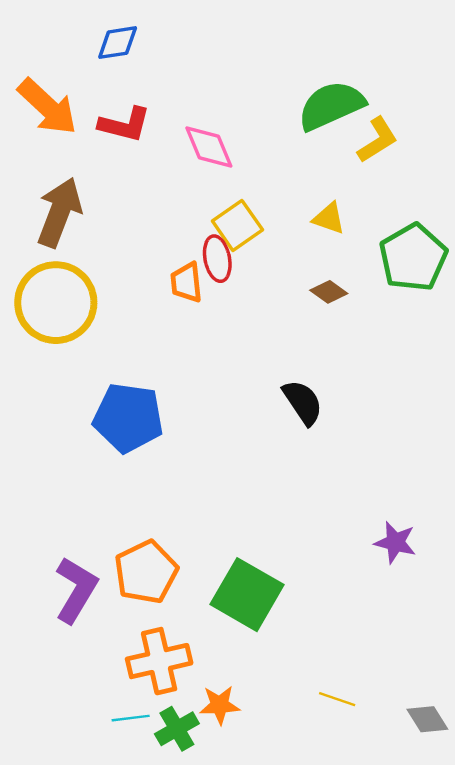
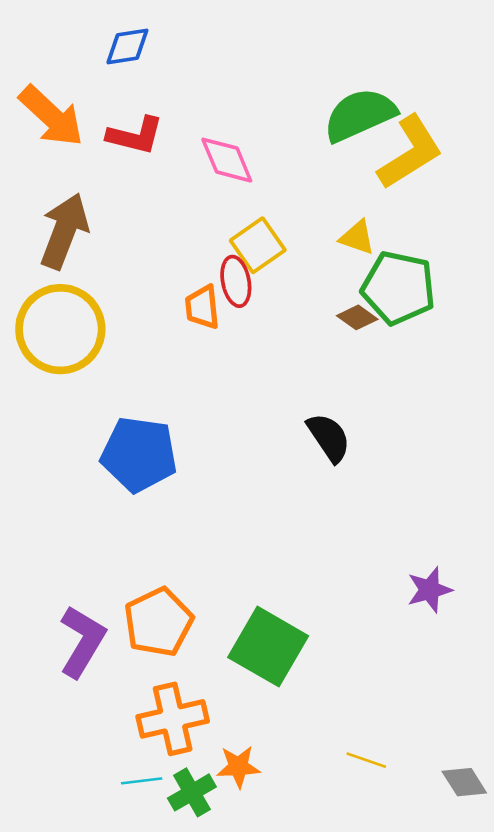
yellow L-shape: (378, 140) -> (410, 152), size x1.5
green pentagon: (413, 257) -> (398, 288), moved, turned -30
purple star: (395, 542) -> (429, 590), turned -30

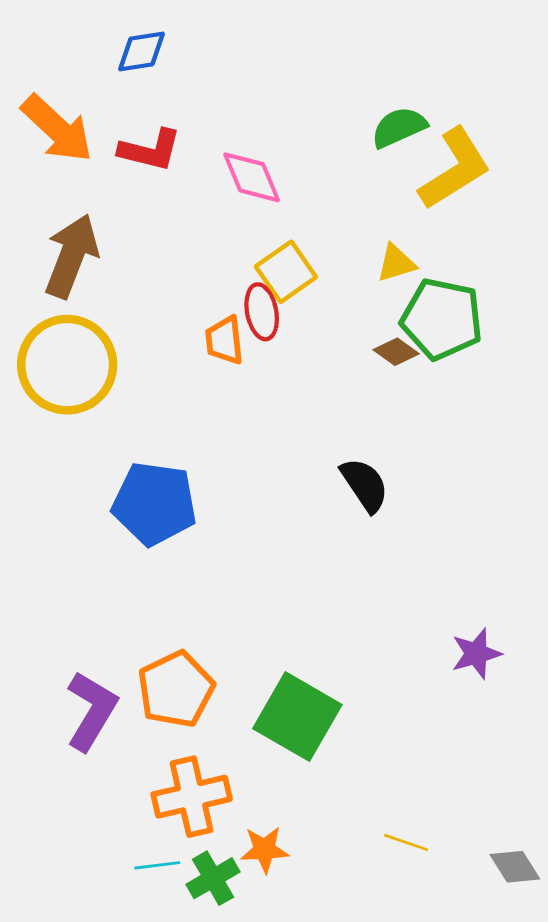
green semicircle: (360, 115) -> (399, 127), size x0.7
yellow triangle: (357, 237) -> (396, 263), turned -36

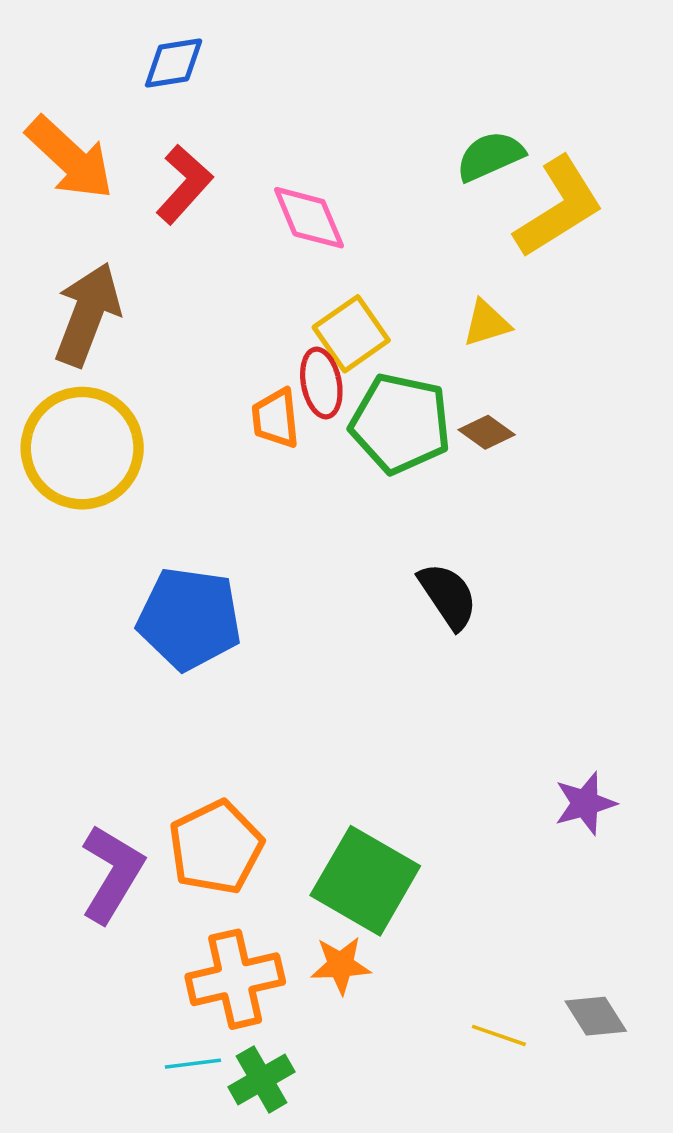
red L-shape: (150, 150) -> (184, 184), turned -62
green pentagon: (442, 319) -> (400, 423), moved
orange star: (265, 850) -> (341, 965), moved
gray diamond: (515, 867) -> (596, 1016), moved

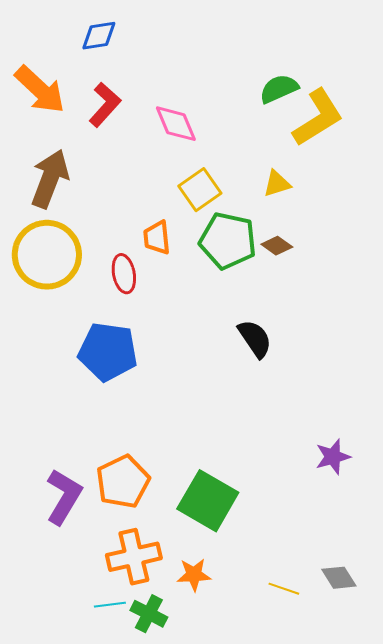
red ellipse: (321, 383) -> (124, 274), moved
orange star: (341, 965) -> (194, 575), moved
green cross: (262, 1079) -> (149, 614), turned -33

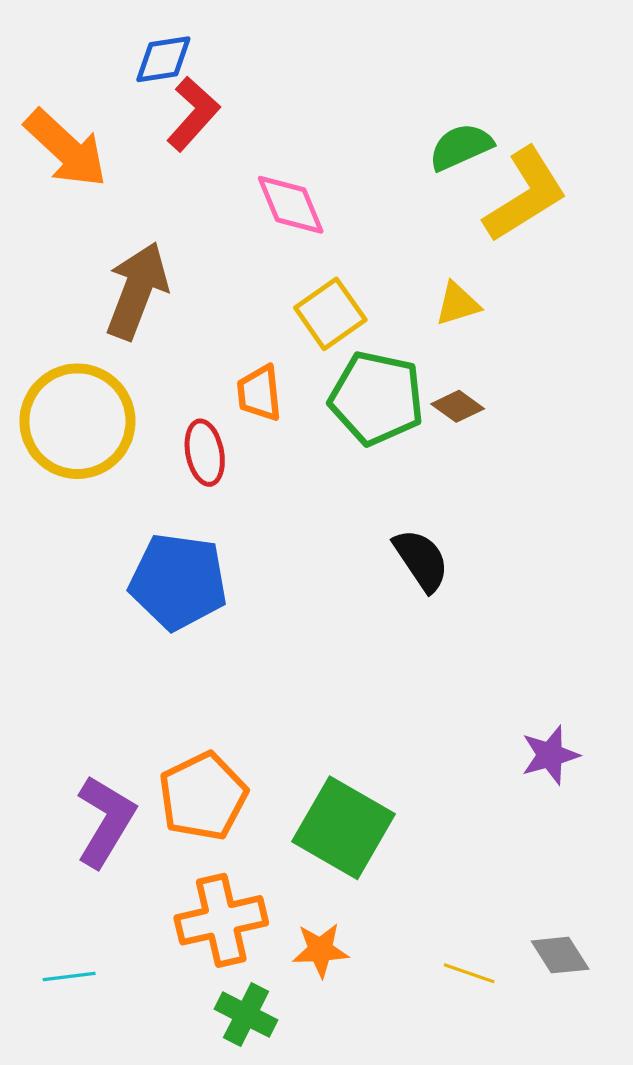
red L-shape: (105, 105) -> (193, 114), moved
brown arrow: (50, 179) -> (137, 291), moved
cyan line: (110, 605) -> (69, 977), moved

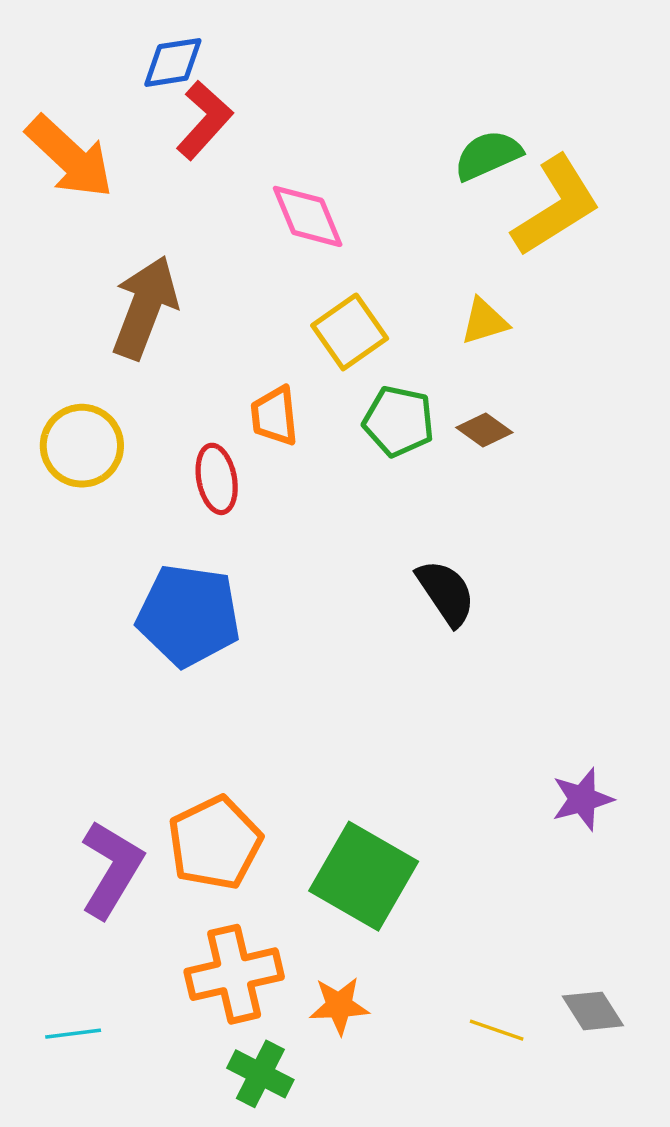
green pentagon: (377, 398) -> (399, 421), size x0.7
yellow circle: (77, 421) -> (82, 446), size x0.7

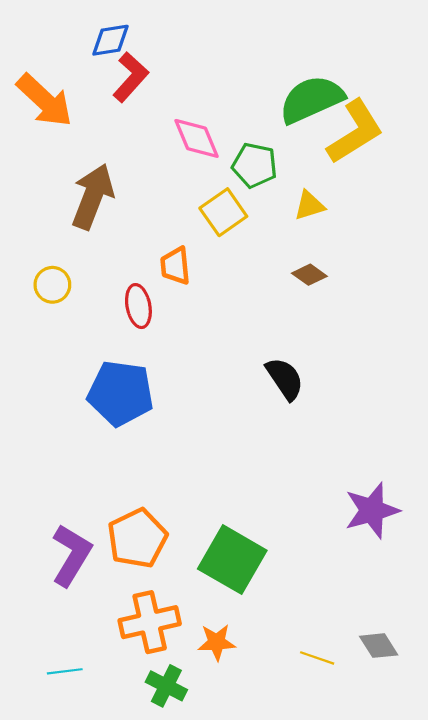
green semicircle: (488, 155) -> (312, 99), size x1.5
green pentagon: (399, 421) -> (255, 165), moved
yellow circle: (82, 446) -> (52, 285), size x0.7
purple star: (582, 799) -> (372, 510), size x1.4
cyan line: (73, 1034) -> (65, 671), moved

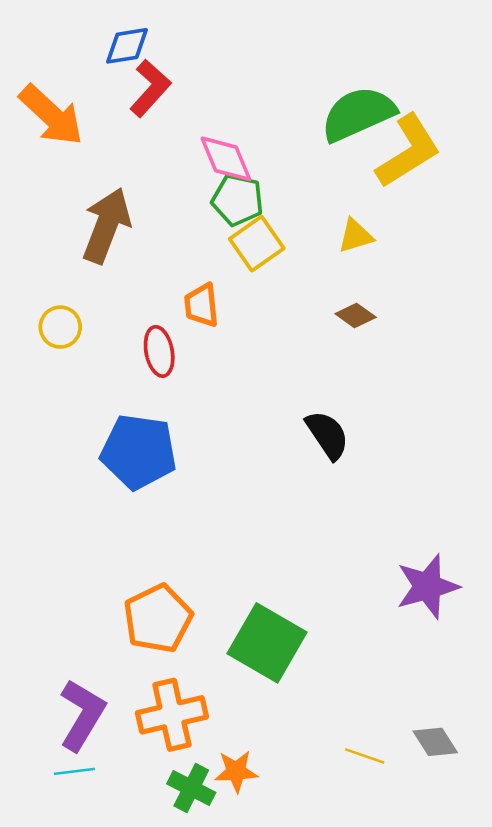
green pentagon: (255, 165) -> (237, 200), moved
purple L-shape: (71, 555) -> (82, 715), moved
orange star: (217, 642) -> (236, 771), moved

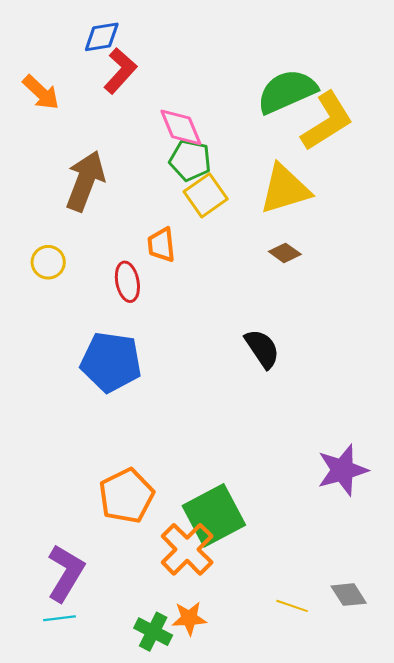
orange arrow: (51, 115) -> (41, 92), size x0.7
yellow triangle: (356, 236) -> (285, 189), size x1.8
green square: (267, 643) -> (214, 515), turned 32
orange cross: (172, 715) -> (187, 549), moved, turned -32

